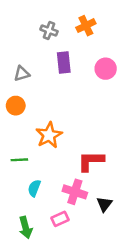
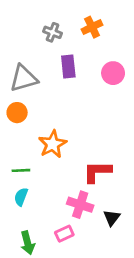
gray triangle: (22, 74) -> (24, 78), size x1.6
cyan semicircle: (34, 188) -> (21, 197), moved

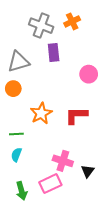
gray cross: (53, 32) -> (41, 26), size x1.6
pink circle: (113, 73) -> (89, 74), moved
red L-shape: (97, 172) -> (76, 115), moved
pink rectangle: (64, 234) -> (50, 184), size x1.5

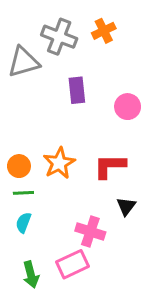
purple rectangle: (54, 52) -> (77, 90), moved
gray triangle: (18, 62) -> (23, 62), moved
orange circle: (13, 89) -> (19, 166), moved
black triangle: (88, 171) -> (126, 206), moved

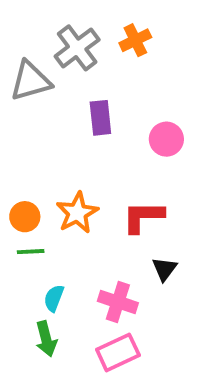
gray cross: (59, 37) -> (77, 48), turned 32
cyan semicircle: (23, 223) -> (54, 298), moved
pink rectangle: (73, 264) -> (118, 352), moved
green arrow: (31, 275) -> (46, 339), moved

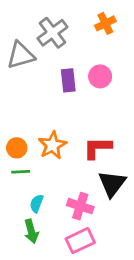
orange cross: (135, 40) -> (105, 23), moved
pink circle: (166, 139) -> (100, 76), moved
black triangle: (164, 269) -> (112, 184), size x1.6

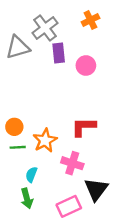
purple rectangle: (68, 80) -> (59, 53), moved
orange star: (52, 145) -> (45, 140), moved
black triangle: (112, 184) -> (96, 189), moved
pink cross: (80, 206) -> (72, 163), moved

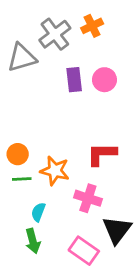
orange cross: (90, 20) -> (92, 26), moved
purple rectangle: (59, 53) -> (74, 80), moved
orange star: (45, 140) -> (55, 171), turned -30
pink rectangle: (69, 206) -> (84, 251), turned 60

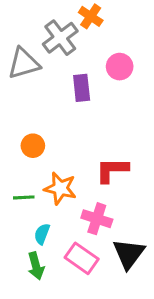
orange cross: (92, 26) -> (91, 16), moved, turned -30
pink circle: (104, 80) -> (120, 67), moved
orange circle: (18, 154) -> (33, 146), moved
pink rectangle: (84, 251) -> (82, 258), moved

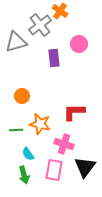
cyan semicircle: (42, 234) -> (28, 154), turned -56
pink rectangle: (82, 258) -> (54, 170), turned 65

